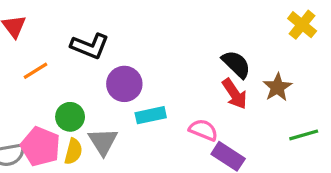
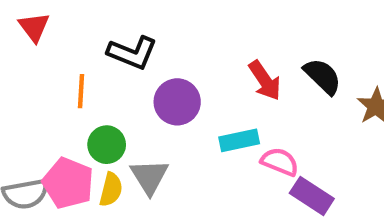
orange line: (35, 71) -> (81, 91), moved, turned -55
red arrow: (235, 94) -> (265, 81), moved
cyan rectangle: (151, 115) -> (239, 140), moved

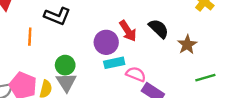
purple circle: (177, 102) -> (106, 42), moved
green circle: (107, 145) -> (65, 65), moved

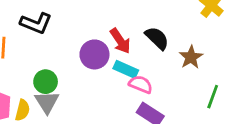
cyan rectangle: (114, 63) -> (126, 69), moved, turned 36
pink semicircle: (136, 74) -> (141, 84), moved
green line: (205, 78) -> (213, 97), turned -54

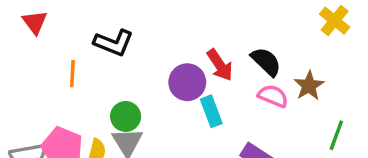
cyan rectangle: (126, 69) -> (211, 111), moved, turned 45
pink semicircle: (141, 84) -> (273, 96), moved

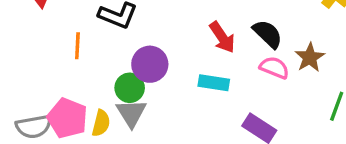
purple circle: (187, 82) -> (150, 64), moved
cyan rectangle: (211, 111) -> (214, 83), turned -60

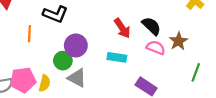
gray triangle: (131, 113) -> (77, 78), moved, turned -30
pink pentagon: (67, 118) -> (23, 80), turned -30

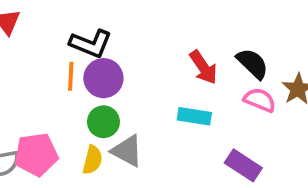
orange line: (29, 34) -> (71, 76), moved
purple circle: (76, 45) -> (103, 78), moved
yellow semicircle: (45, 83) -> (93, 160), moved

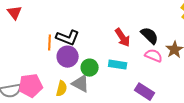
black L-shape: (91, 44) -> (68, 38), moved
purple circle: (103, 78) -> (68, 57), moved
green circle: (103, 122) -> (90, 68), moved

